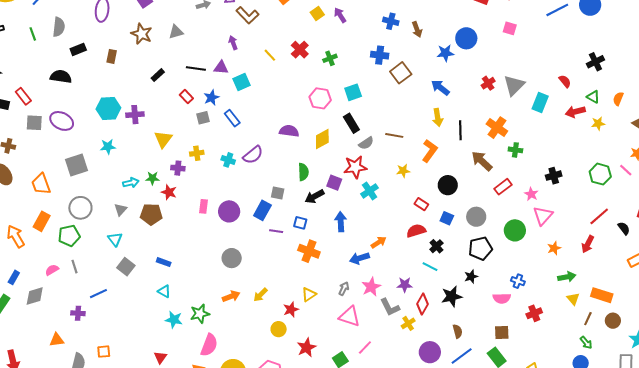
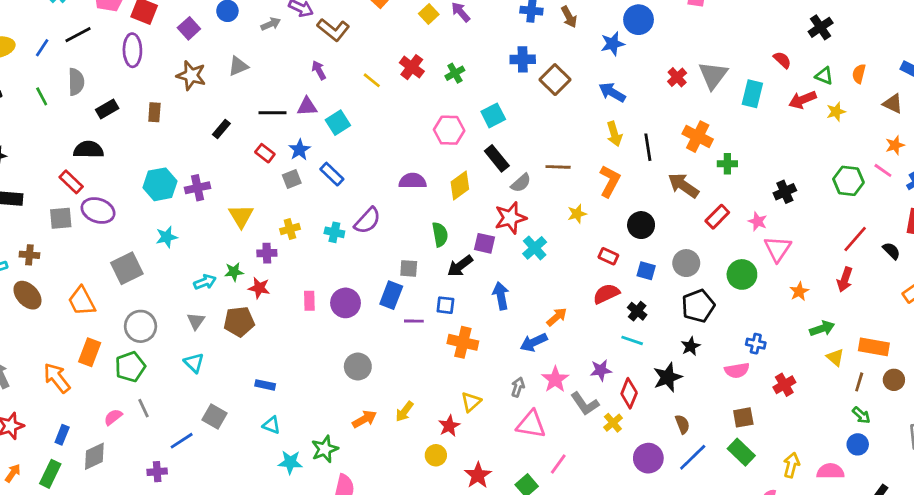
red rectangle: (23, 96) -> (71, 182), moved
gray square: (126, 267) -> (214, 416), moved

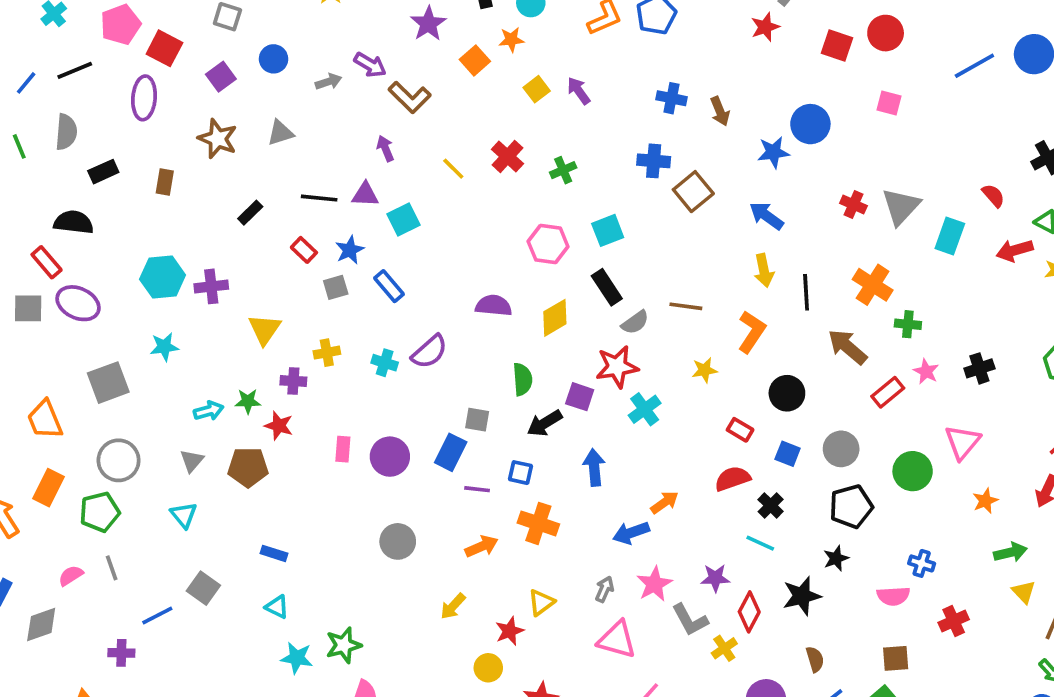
red cross: (677, 77) -> (853, 204), turned -30
pink star: (758, 221) -> (926, 371), moved
orange arrow: (364, 419) -> (482, 546), moved

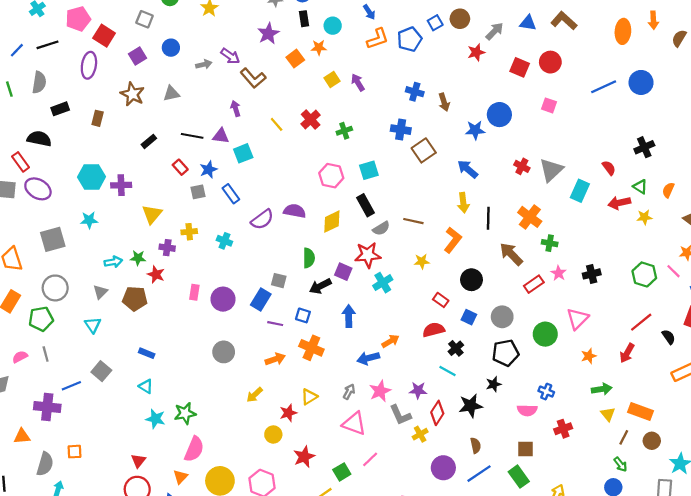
purple semicircle: (429, 352) -> (262, 219), moved
purple cross: (121, 653) -> (47, 407), size x1.6

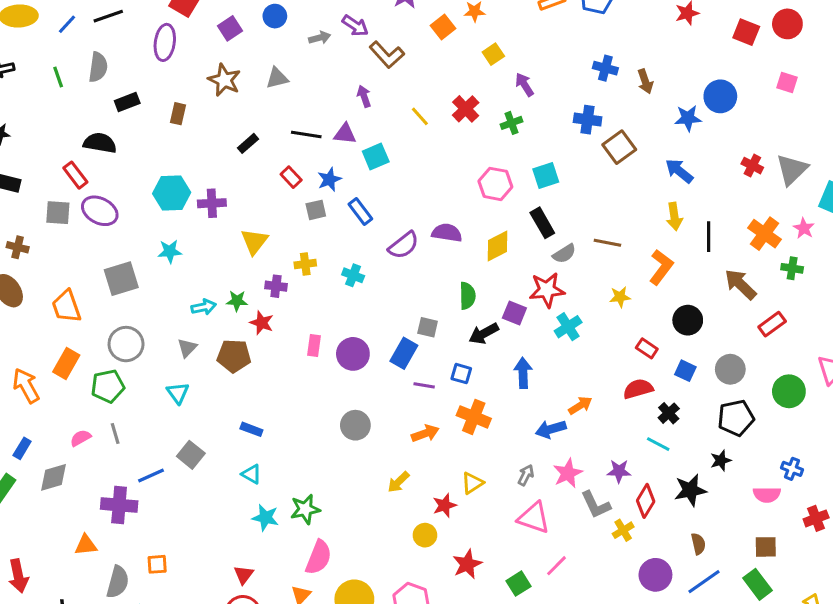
purple arrow: (358, 82) -> (524, 85), moved
pink star: (559, 273) -> (804, 228), moved

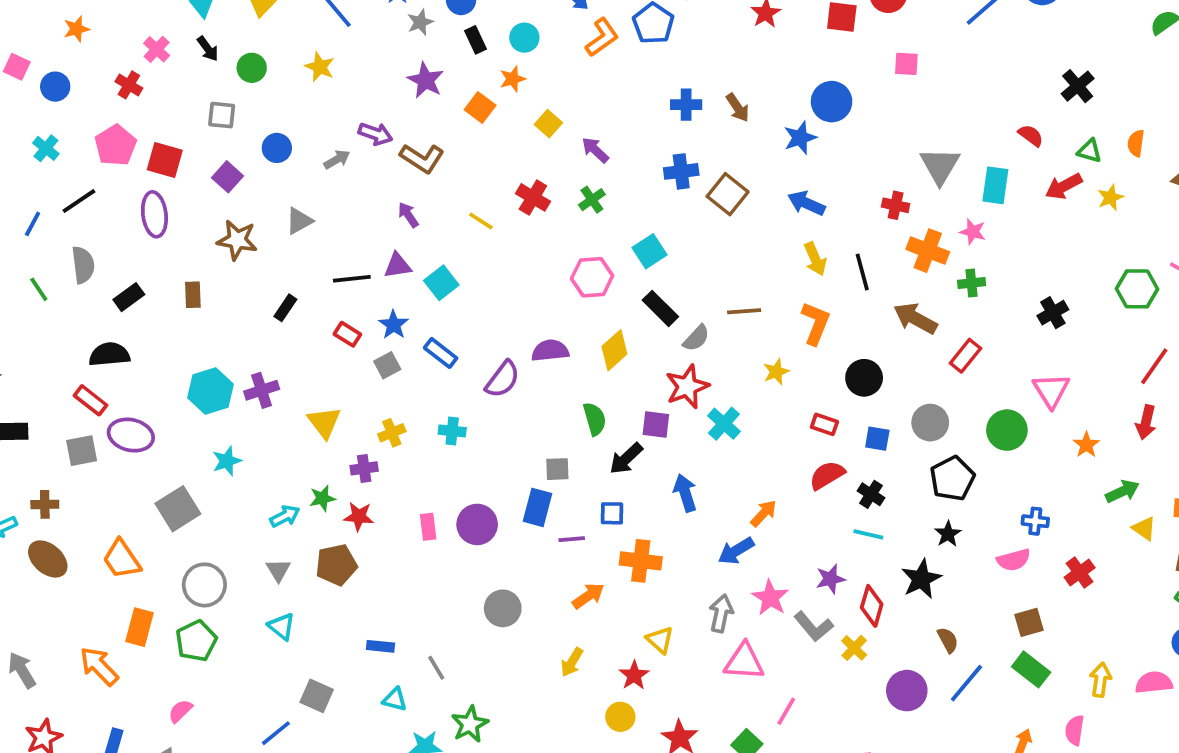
red cross: (752, 166) -> (896, 205), moved
gray line: (115, 434) -> (436, 668), moved
gray arrow: (526, 475) -> (721, 613), size x1.4
yellow triangle: (472, 483) -> (660, 640), turned -30

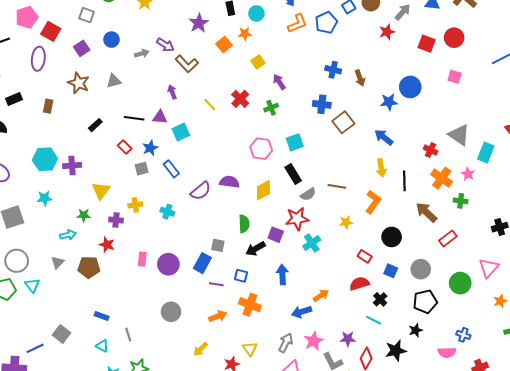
gray triangle: (940, 166) -> (459, 135), turned -40
green star: (322, 498) -> (84, 215), moved
cyan triangle: (282, 626) -> (32, 285), moved

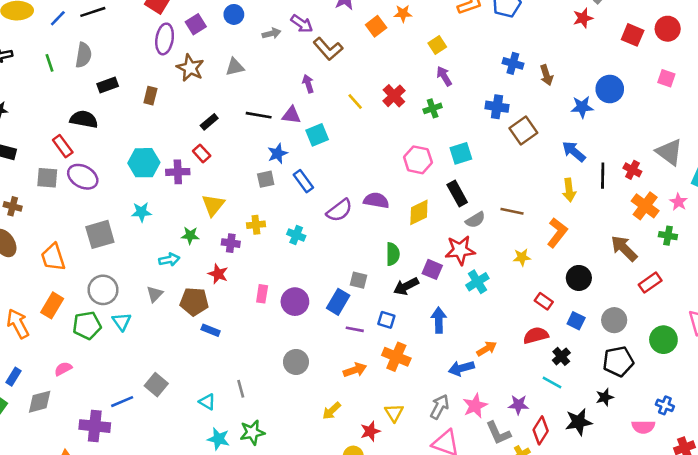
purple ellipse: (38, 59) -> (165, 39), moved
yellow square: (258, 62) -> (437, 45), moved
red rectangle: (125, 147) -> (202, 153), moved
black line: (404, 181) -> (603, 176), moved
blue rectangle: (102, 316) -> (211, 330), moved

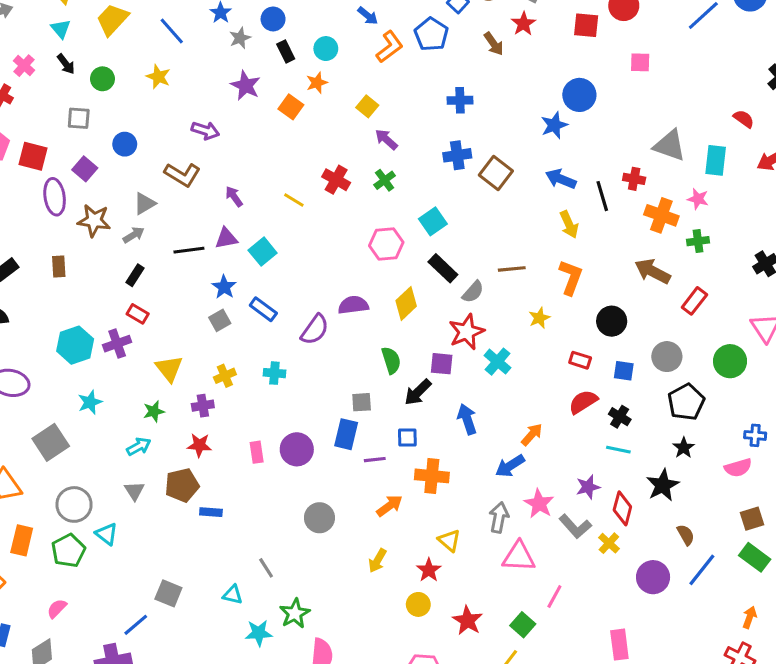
gray arrow: (271, 33) -> (134, 235), moved
brown L-shape: (328, 49) -> (182, 175), moved
brown arrow: (546, 75) -> (494, 44), moved

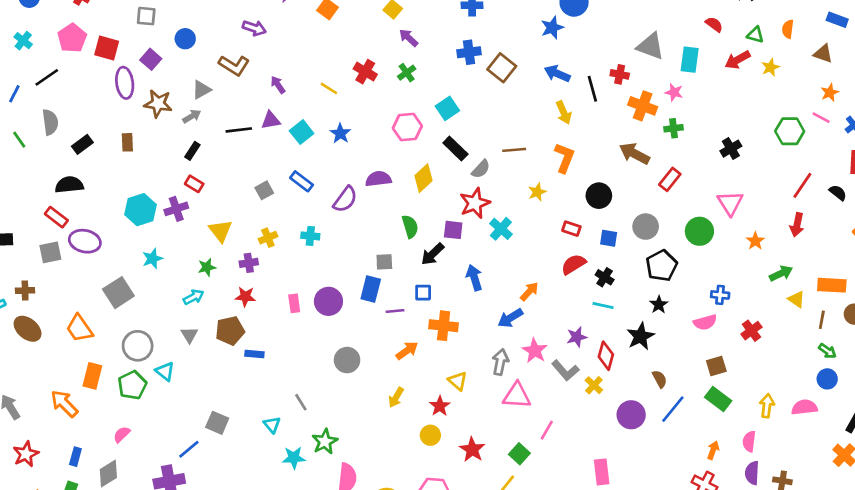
blue star: (224, 287) -> (340, 133), moved
cyan triangle: (233, 595) -> (272, 425), turned 36

